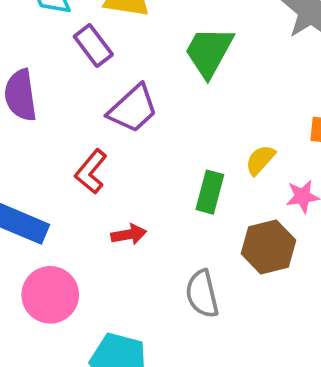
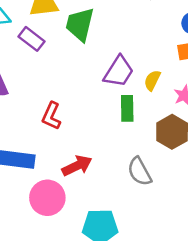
green trapezoid: (209, 52) -> (80, 24), moved
purple trapezoid: (133, 109) -> (119, 72), moved
red arrow: (129, 234) -> (77, 166), moved, size x1.4

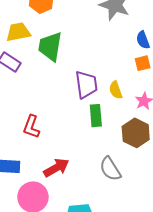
purple trapezoid: (119, 72) -> (86, 85), turned -36
yellow semicircle: (152, 80) -> (116, 90), turned -42

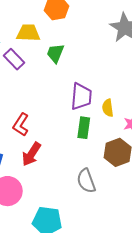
green trapezoid: (50, 47) -> (55, 53), size x0.7
red arrow: (56, 168) -> (31, 154), moved, turned 140

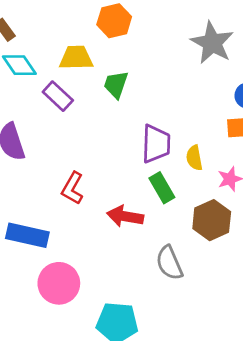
green rectangle: (84, 128) -> (162, 188), turned -35
red arrow: (31, 154) -> (125, 216), moved, turned 70

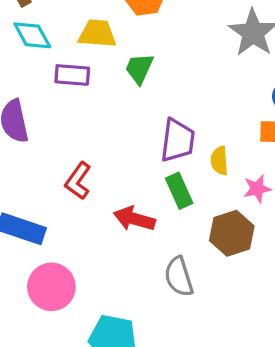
purple rectangle: (58, 96) -> (72, 75), turned -44

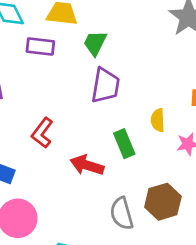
purple trapezoid: (178, 140) -> (105, 86), moved
brown hexagon: (232, 233) -> (163, 202), moved

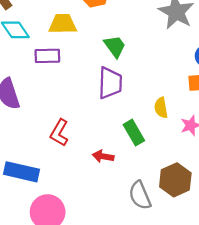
green trapezoid: (95, 43) -> (115, 46), moved, turned 125
red arrow: (87, 165) -> (103, 156), size x0.7

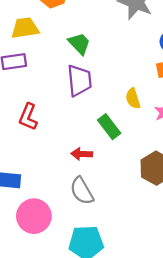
red L-shape: (59, 133) -> (28, 117), moved
gray semicircle: (140, 195) -> (82, 191), moved

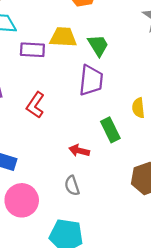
yellow trapezoid: (25, 28) -> (63, 37), moved
gray semicircle: (82, 191) -> (72, 186), size x0.7

